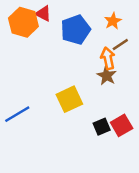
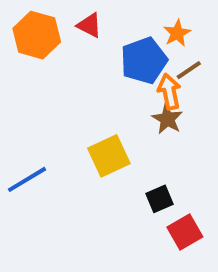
red triangle: (43, 14) -> (89, 25), moved
blue pentagon: (76, 30) -> (144, 60), moved
red square: (122, 125) -> (185, 232), moved

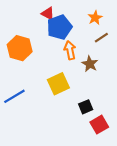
orange hexagon: (37, 35) -> (20, 48), moved
blue pentagon: (144, 60) -> (59, 27), moved
orange arrow: (169, 92) -> (70, 50), moved

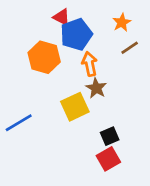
orange hexagon: (20, 48) -> (44, 57), moved
brown star: (90, 64) -> (96, 88), moved
red square: (99, 125) -> (108, 159), moved

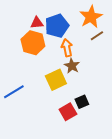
red triangle: (62, 17) -> (37, 23), moved, turned -32
orange star: (122, 22) -> (91, 17), size x1.6
red square: (108, 159) -> (68, 112), moved

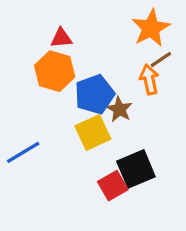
blue pentagon: (57, 26) -> (95, 94), moved
orange arrow: (67, 48) -> (149, 79), moved
black square: (82, 102) -> (136, 169), size x1.6

